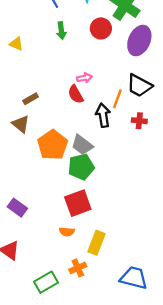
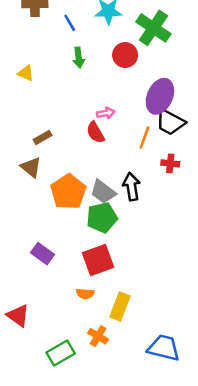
purple ellipse: (139, 41) -> (160, 96), moved
black arrow: (103, 115) -> (132, 187), moved
purple rectangle: (17, 208) -> (43, 254), moved
orange cross: (78, 268) -> (98, 336), turned -35

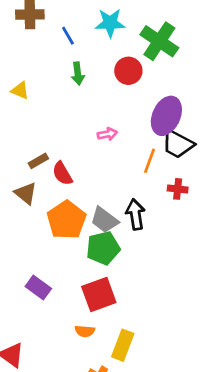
red semicircle: (95, 132) -> (62, 174), moved

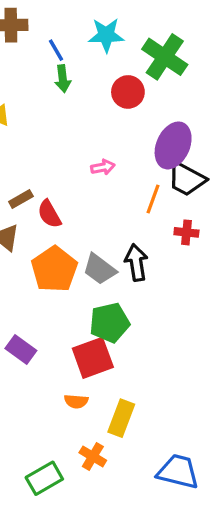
green arrow: (78, 74) -> (63, 79), moved
green pentagon: (103, 248) -> (110, 323), moved

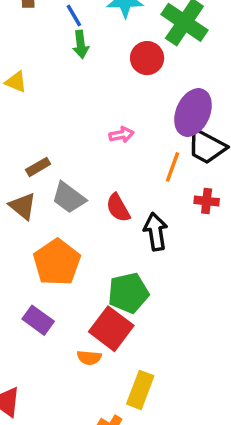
red semicircle: (49, 214) -> (118, 208), moved
orange pentagon: (54, 269) -> (57, 262), moved
gray trapezoid: (100, 269) -> (69, 198), moved
red square: (93, 358) -> (111, 329), turned -33
orange semicircle: (76, 401) -> (89, 358), moved

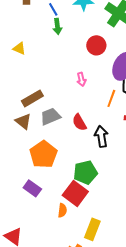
red circle: (147, 58) -> (96, 45), moved
pink arrow: (122, 135) -> (81, 79), turned 88
brown rectangle: (38, 167) -> (32, 98), size x1.5
gray trapezoid: (69, 198) -> (50, 116), turned 120
orange semicircle: (89, 358) -> (62, 210), turned -88

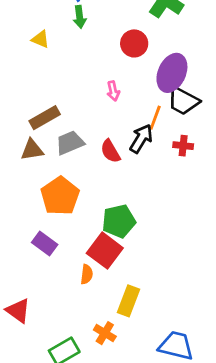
yellow triangle: (19, 48) -> (40, 39), moved
brown triangle: (23, 121) -> (32, 150), turned -48
black arrow: (101, 136) -> (141, 139), moved, turned 40

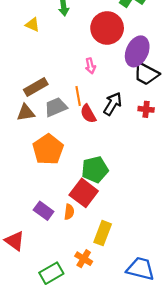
red circle: (134, 43) -> (107, 28), size x1.5
orange line: (155, 118) -> (78, 96), moved, turned -30
purple rectangle: (45, 244) -> (44, 211), moved

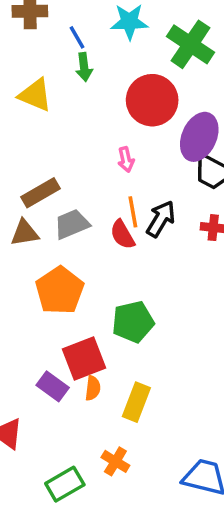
yellow triangle: (32, 25) -> (35, 95), size x1.5
orange line: (78, 96) -> (133, 212), moved
red square: (84, 193) -> (84, 358), moved, turned 32
yellow rectangle: (103, 233) -> (136, 402), moved

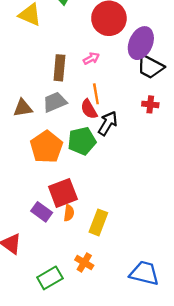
pink arrow: (126, 160) -> (91, 58), turned -105
brown rectangle: (40, 193) -> (59, 68), moved, turned -55
black arrow: (161, 219) -> (108, 123), moved
green pentagon: (133, 322) -> (82, 141), moved

